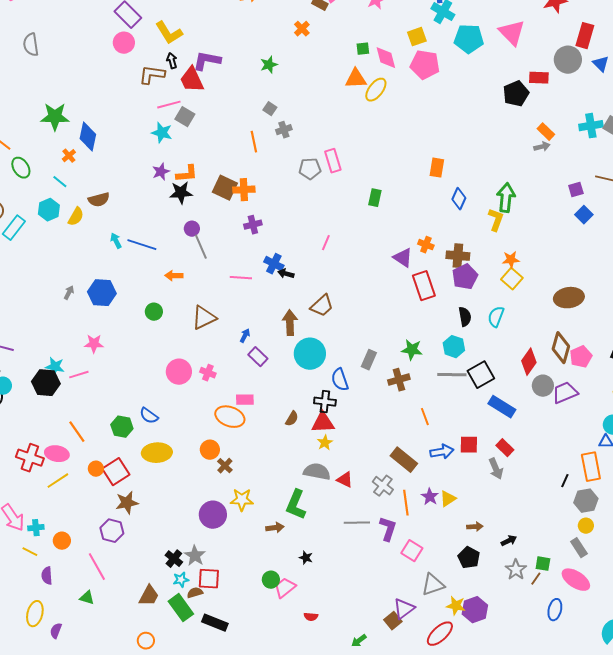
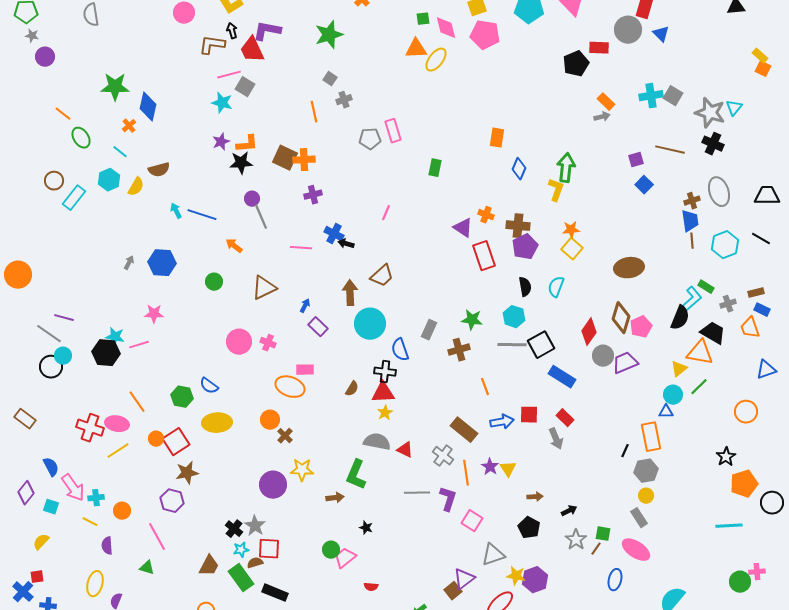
green star: (269, 65) -> (329, 35), size x1.6
orange arrow: (174, 276) -> (234, 246), turned 36
yellow triangle: (448, 499) -> (508, 469), turned -30

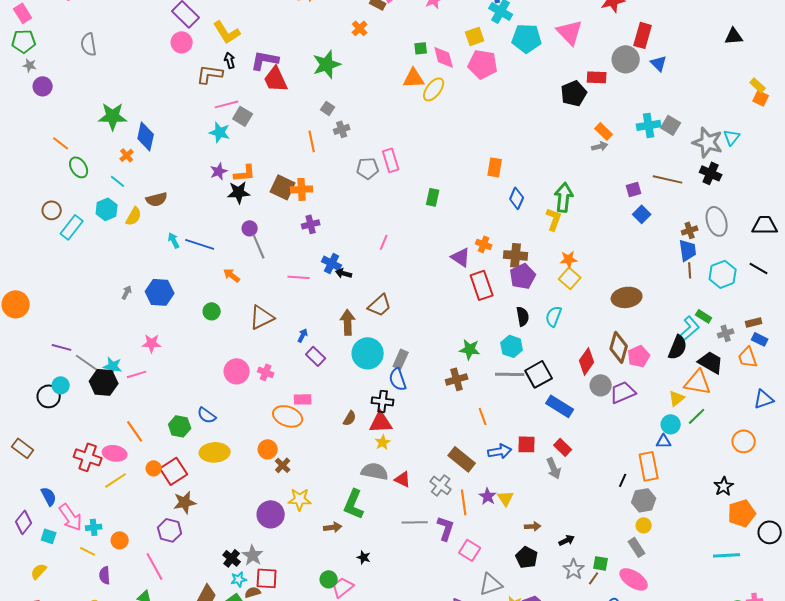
red trapezoid: (252, 50) -> (276, 79), moved
gray rectangle: (429, 330) -> (401, 359), moved
gray line: (49, 334) -> (88, 363), moved

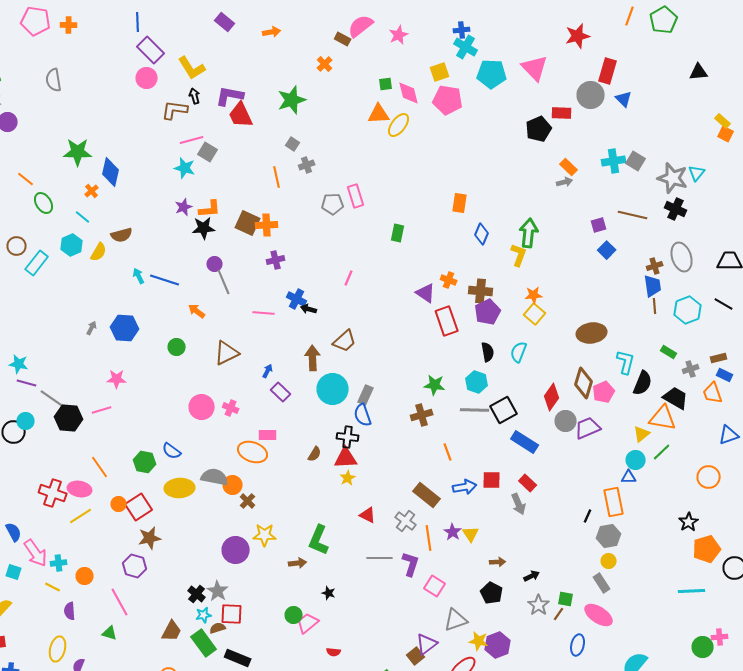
cyan L-shape: (690, 328) -> (626, 362), moved, turned -35
cyan star: (113, 366) -> (19, 364), moved
gray semicircle: (375, 471) -> (215, 477), moved

